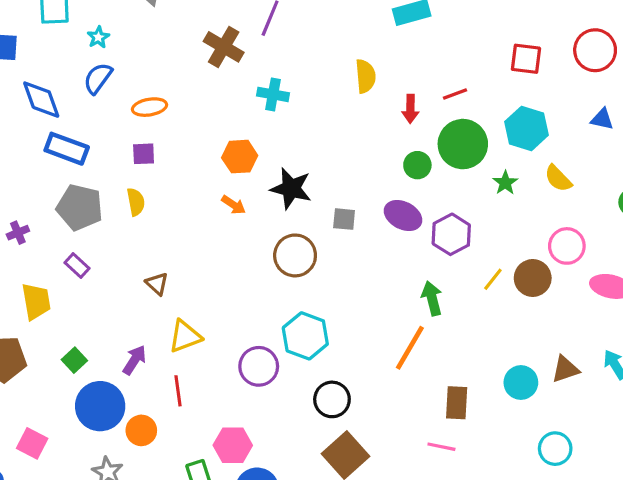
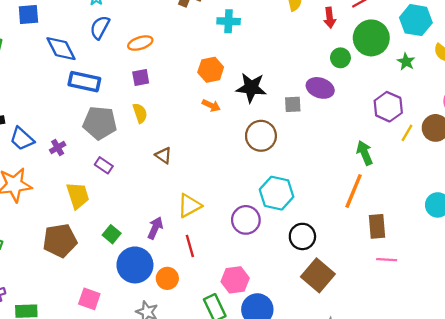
purple ellipse: (403, 216) -> (320, 88), moved
purple hexagon: (451, 234) -> (388, 107), moved
brown triangle: (157, 284) -> (163, 155), moved
brown rectangle: (457, 403) -> (377, 226), moved

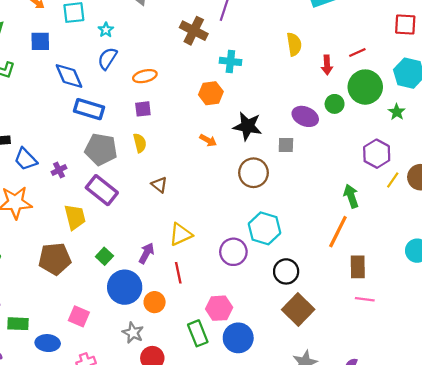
orange hexagon: (211, 70) -> (211, 93), moved
purple ellipse: (320, 88) -> (305, 116), moved
purple rectangle: (104, 165) -> (102, 190), size x1.8

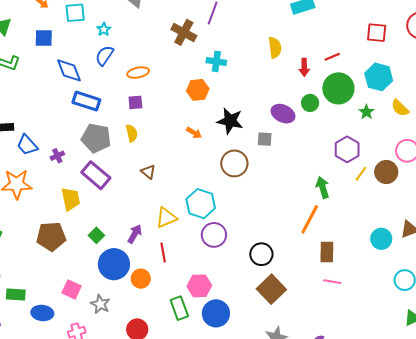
cyan hexagon: (264, 228) -> (201, 204), moved
gray star: (133, 333) -> (100, 304), moved

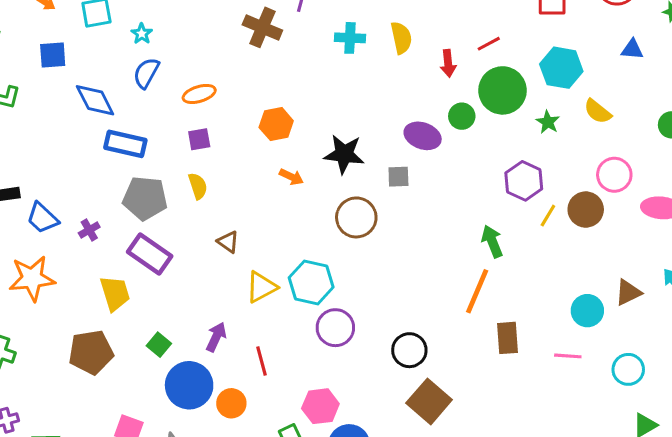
cyan cross: (216, 61) -> (350, 38), moved
orange hexagon: (198, 90) -> (276, 124), moved
yellow triangle: (166, 218) -> (261, 287), moved
pink line: (332, 282) -> (568, 356), moved

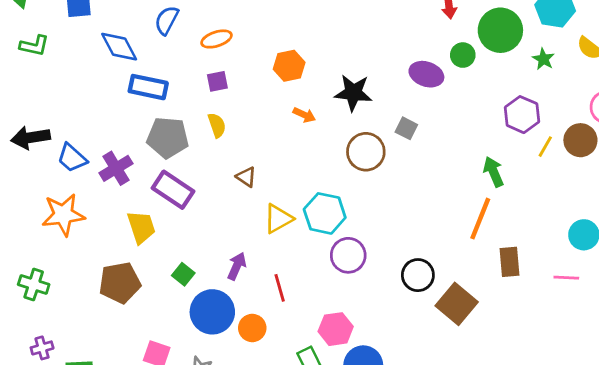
gray square: (398, 177) -> (406, 128), moved, turned 30
purple cross: (89, 230) -> (116, 168), size x1.6
brown square: (429, 401) -> (457, 304), moved

